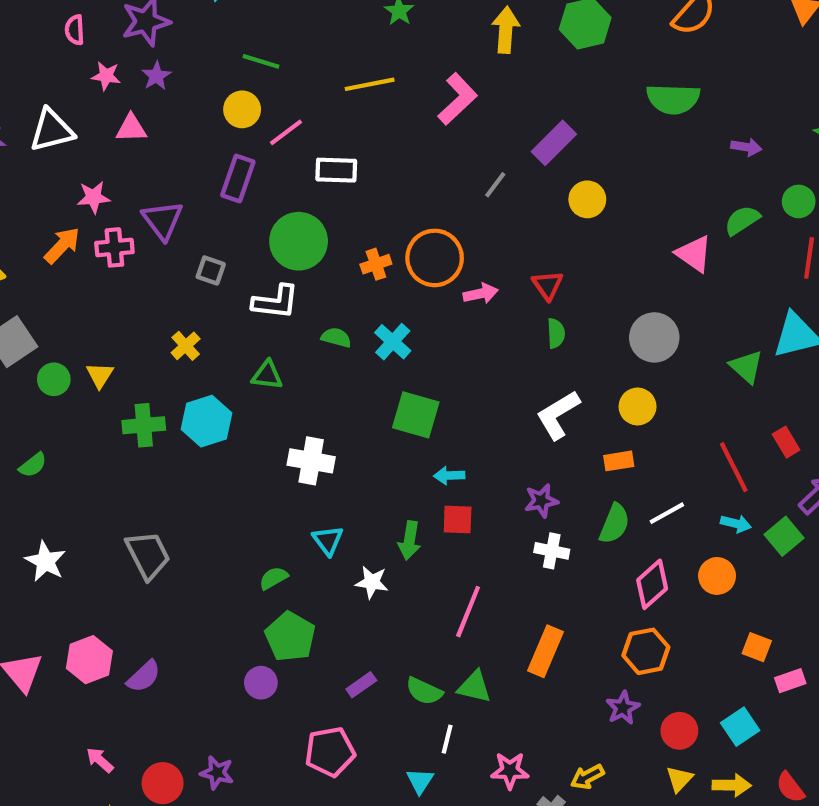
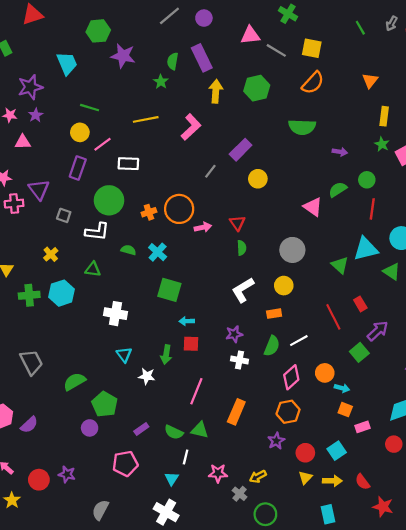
cyan arrow: (736, 524) -> (342, 388), moved
green semicircle: (273, 578) -> (74, 382), moved, size x1.5

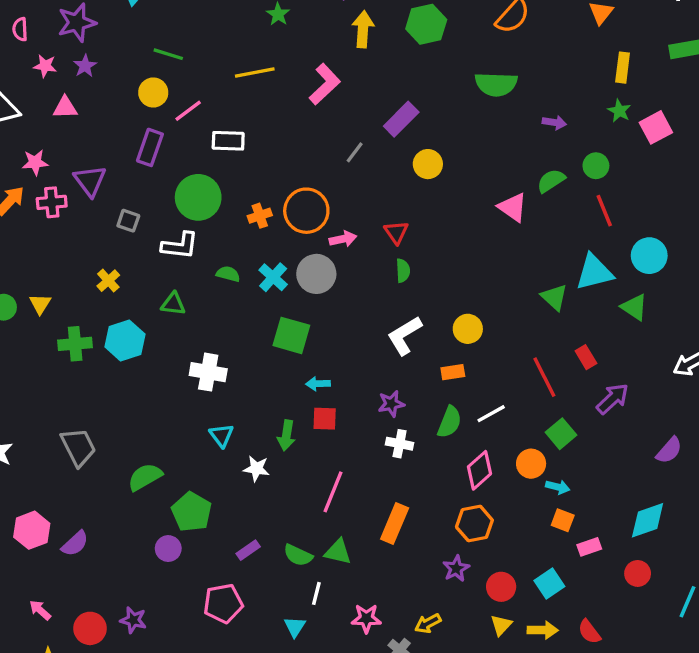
red line: (372, 209) -> (604, 211), turned -30
gray circle: (292, 250) -> (316, 274), moved
green square: (359, 352) -> (561, 434), moved

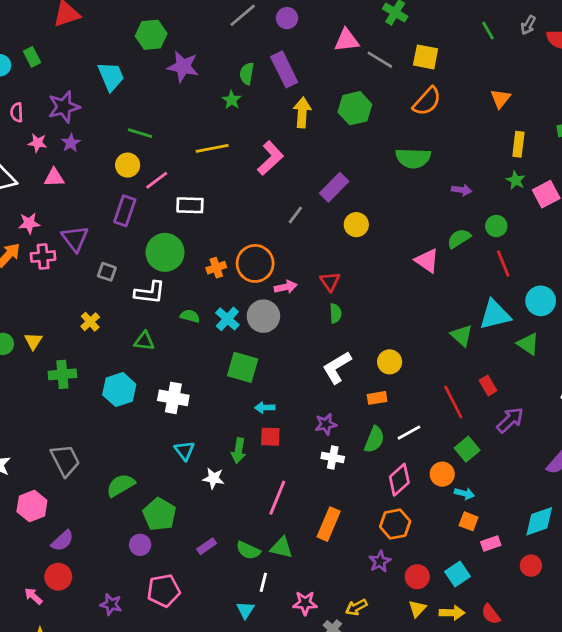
cyan hexagon: (125, 340) -> (119, 390), moved
pink hexagon: (32, 530) -> (32, 506), moved
pink pentagon: (223, 603) -> (164, 591), moved
red circle: (90, 628) -> (58, 577), moved

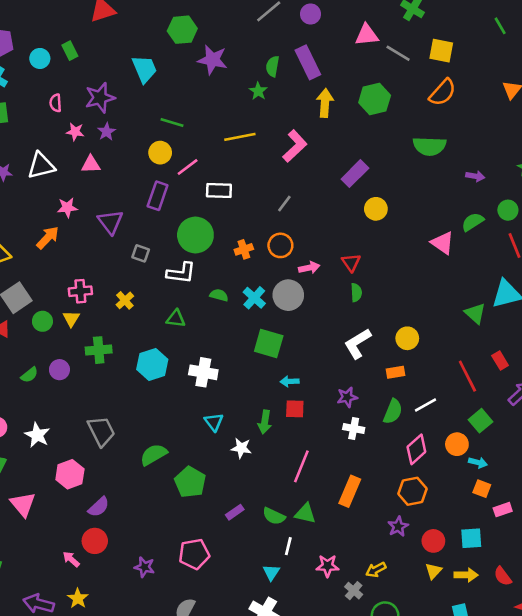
gray line: (295, 215) -> (284, 204), moved
pink cross: (43, 257) -> (80, 291), moved
orange circle: (255, 263) -> (280, 245), size x0.7
purple circle: (140, 545) -> (59, 370), moved
cyan square: (457, 574) -> (471, 538), turned 30

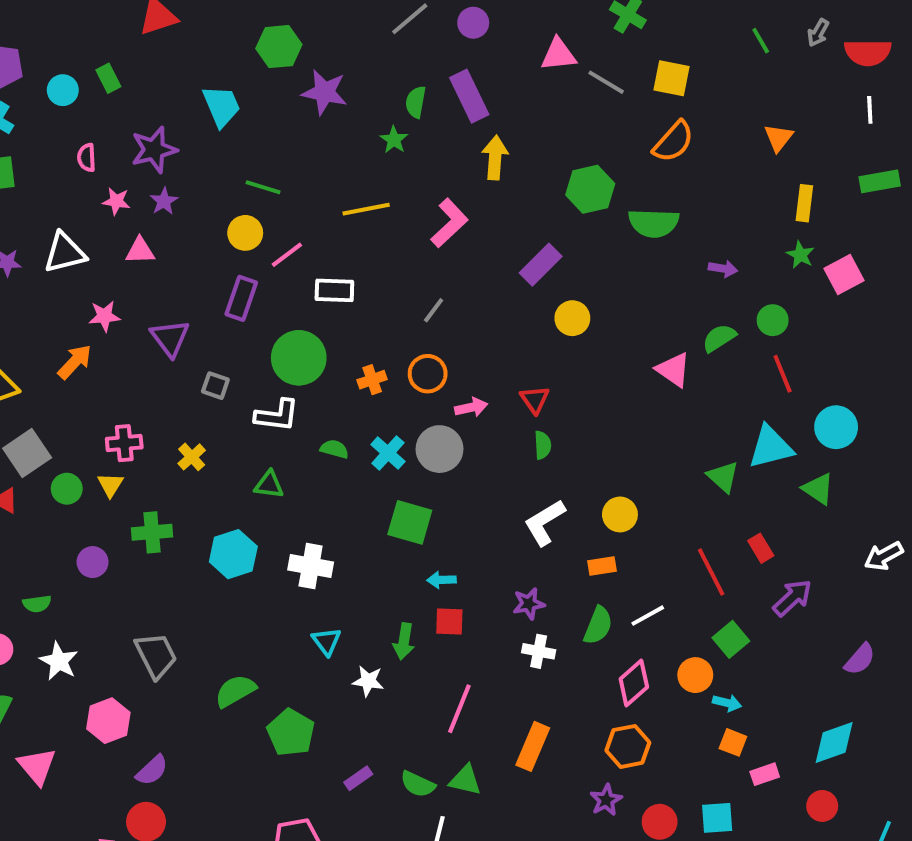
green hexagon: (375, 99) -> (590, 189), moved
green semicircle: (29, 375) -> (37, 604), moved, turned 30

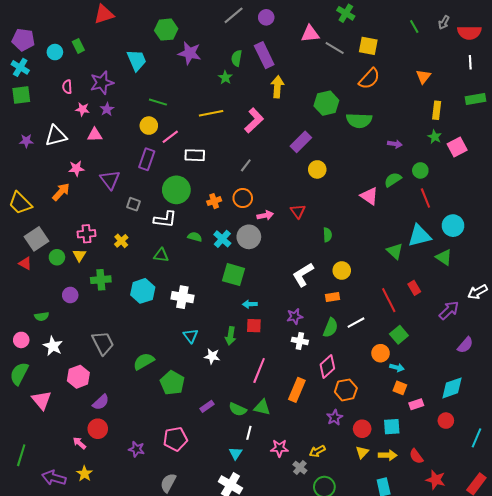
green semicircle: (543, 445) -> (327, 235), moved
purple arrow: (792, 598) -> (449, 310), moved
pink diamond: (634, 683) -> (327, 366), moved

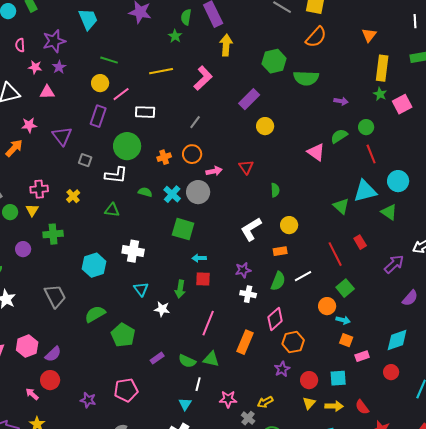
yellow rectangle: (437, 110) -> (382, 68), size x1.4
cyan hexagon: (143, 291) -> (94, 265), moved
pink hexagon: (78, 377) -> (27, 346), moved

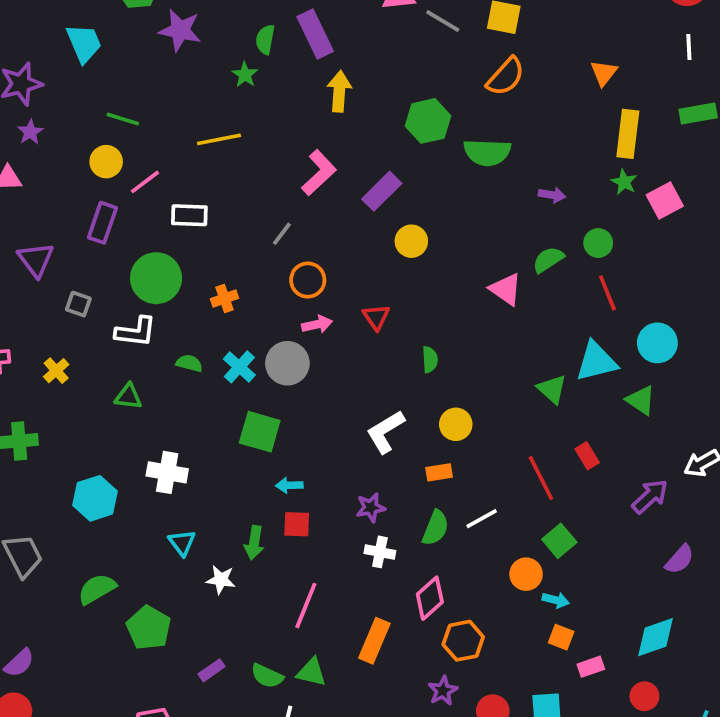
pink L-shape: (203, 78) -> (319, 173), moved
orange circle: (192, 154) -> (308, 280), moved

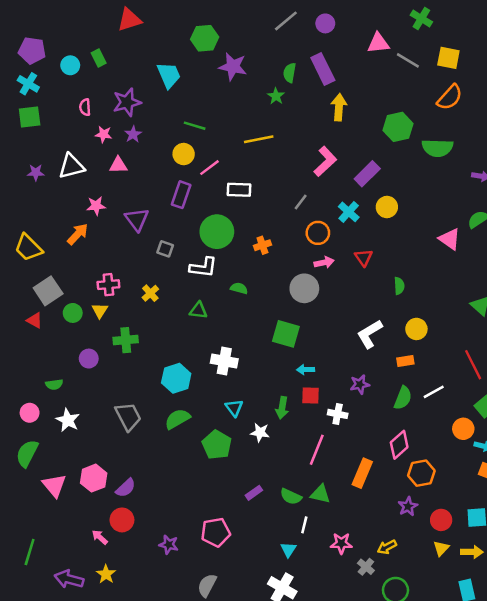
cyan cross: (239, 367) -> (349, 212), moved
white cross: (380, 552) -> (338, 414), moved
green semicircle: (97, 589) -> (177, 419), moved
green pentagon: (149, 628) -> (217, 445), moved

